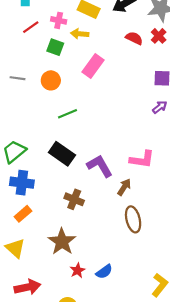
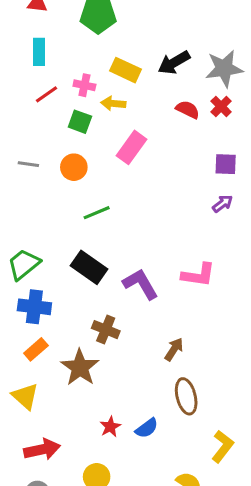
brown arrow: (124, 187) -> (174, 349), moved
brown ellipse: (133, 219) -> (186, 396), moved
brown star: (62, 242) -> (80, 367), moved

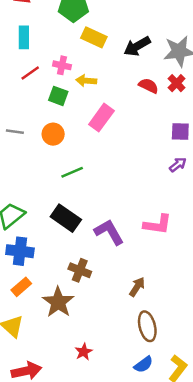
yellow rectangle: (125, 70) -> (94, 37), moved
blue semicircle: (147, 428) -> (143, 364), moved

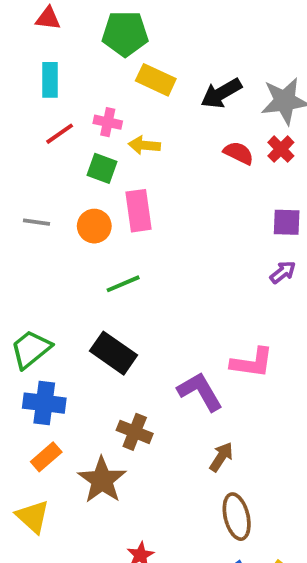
pink rectangle: (101, 118) -> (139, 211), moved, turned -44
purple L-shape: (109, 232) -> (200, 392), moved

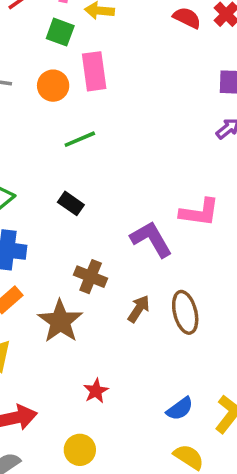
black rectangle: (114, 353) -> (71, 203), size x0.6
brown arrow: (221, 457) -> (139, 309), moved
brown ellipse: (237, 517) -> (185, 312), moved

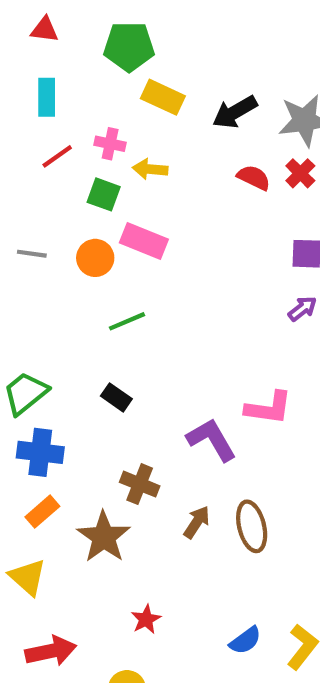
pink rectangle: (94, 71) -> (144, 241), turned -60

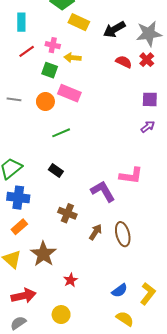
brown star: (104, 537) -> (43, 254), moved

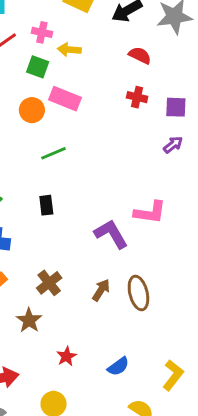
red cross: (147, 60) -> (137, 97), moved, turned -32
black rectangle: (56, 170) -> (46, 205), turned 48
brown cross: (67, 213) -> (49, 283), moved, turned 30
brown star: (43, 254) -> (29, 320), size x0.7
blue semicircle: (120, 291) -> (118, 366), moved

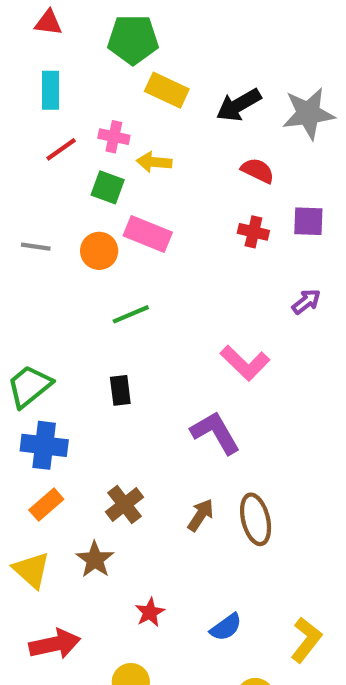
purple square: (176, 107) -> (308, 221), moved
pink L-shape: (150, 212) -> (245, 363), moved, turned 36

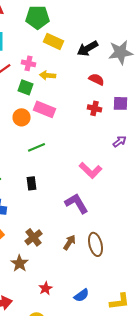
yellow L-shape: (306, 640) -> (120, 301), turned 45

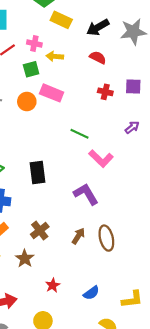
red semicircle: (96, 79) -> (98, 57), moved
green square: (26, 87) -> (31, 69), turned -35
green line: (36, 147) -> (79, 134), moved, turned 48
black rectangle: (32, 183) -> (38, 172), size x1.5

